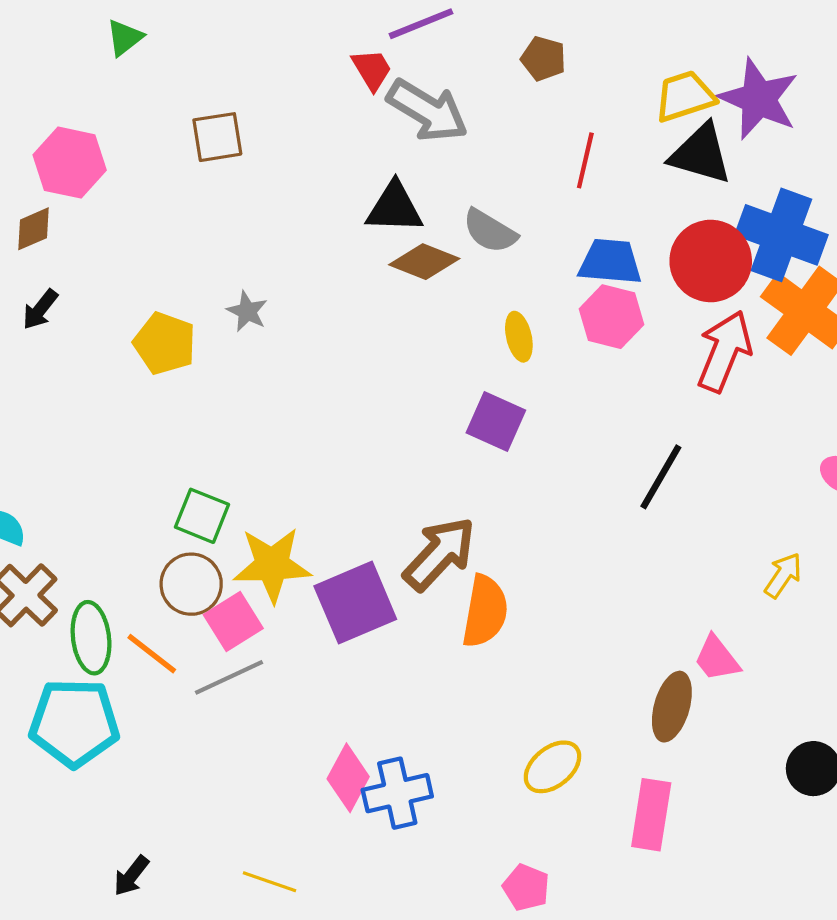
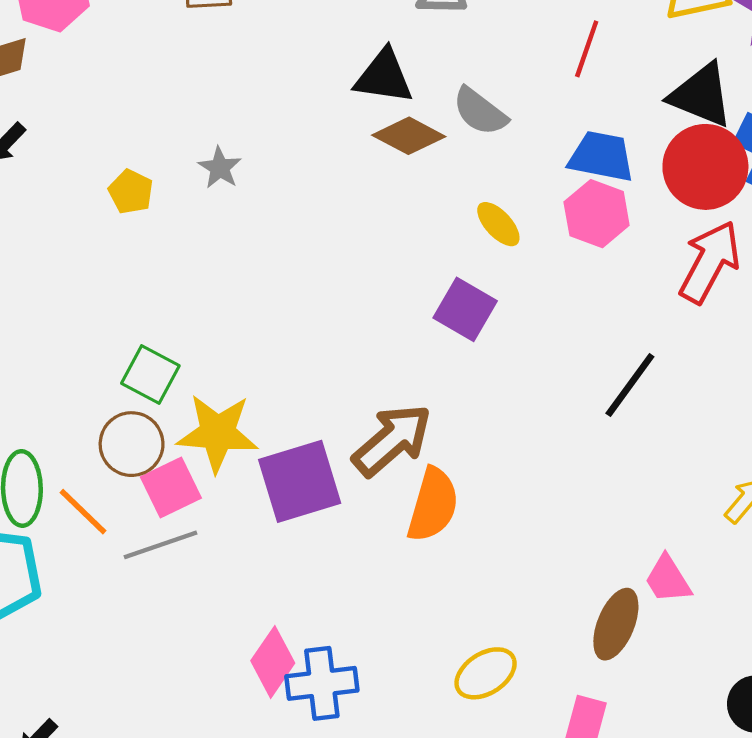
black triangle: (701, 154) -> (701, 95), moved
yellow ellipse: (519, 337) -> (498, 224), turned -36
yellow pentagon: (165, 343) -> (131, 192), size x0.7

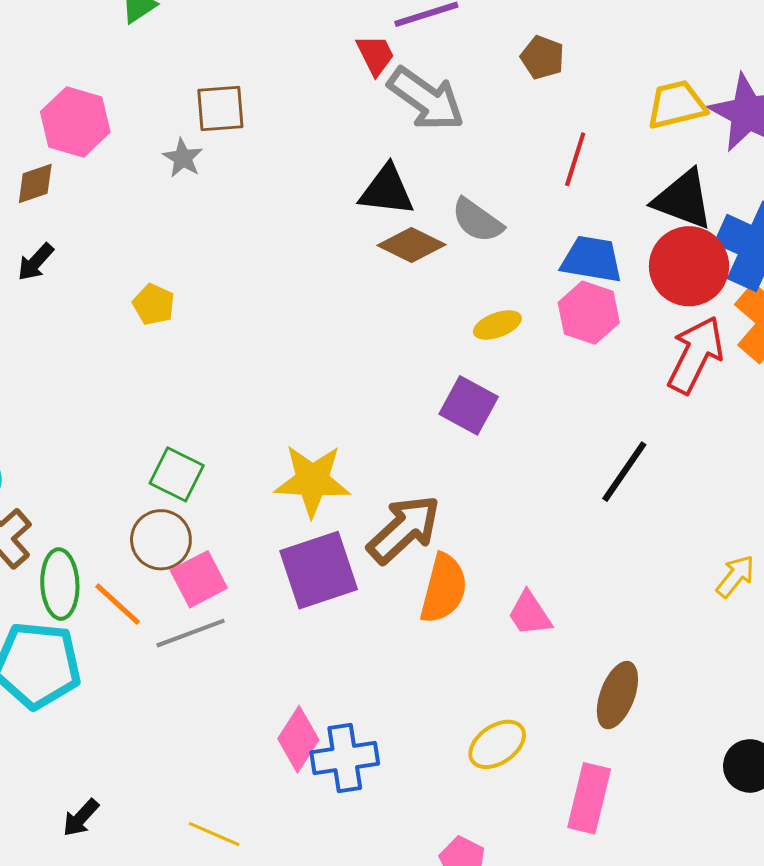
gray star: (220, 168) -> (183, 158), moved
yellow ellipse: (498, 224) -> (497, 325), turned -66
yellow star: (218, 433) -> (312, 481), moved
pink trapezoid: (668, 579) -> (530, 614), moved

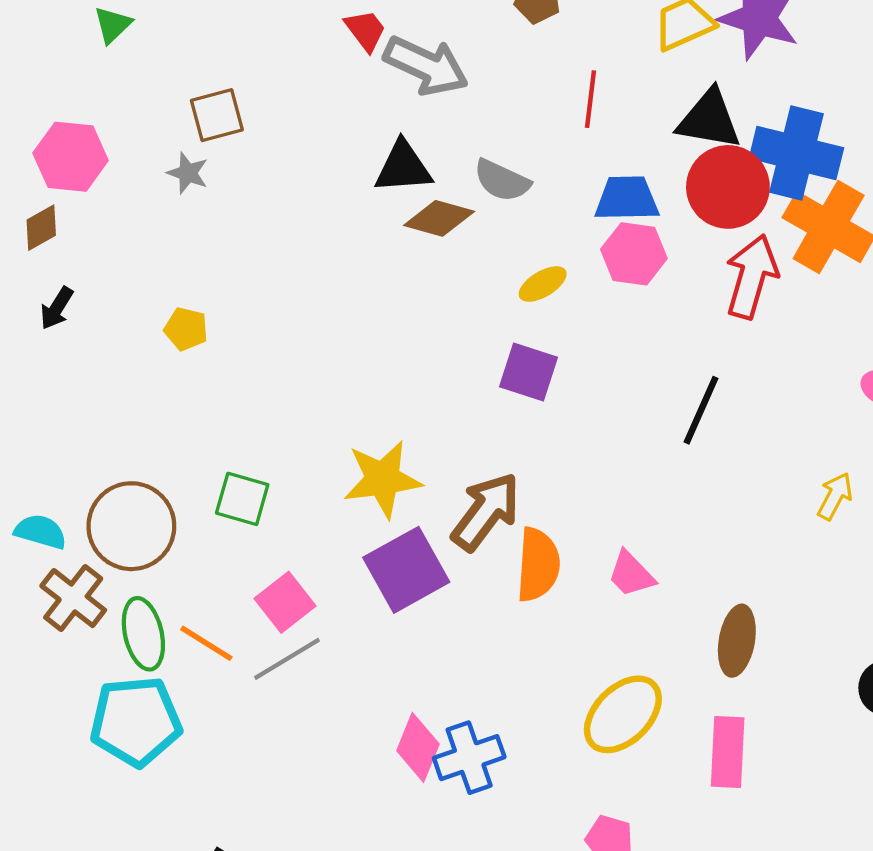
brown circle: (161, 540) -> (131, 526), moved, size x1.4
yellow ellipse: (497, 744) -> (623, 714), size x1.4

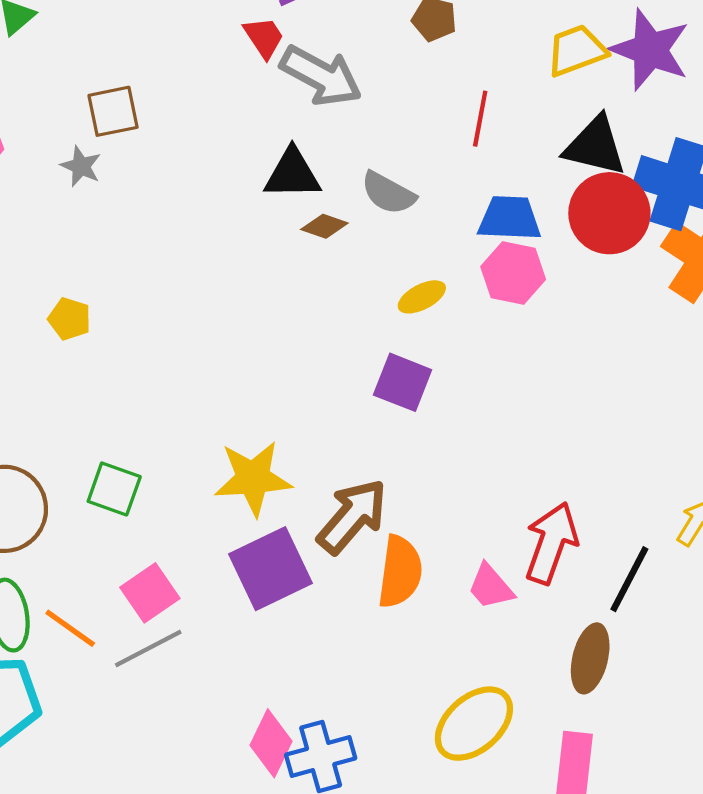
brown diamond: (439, 218) -> (324, 226), size x0.7
red arrow: (752, 277) -> (551, 543), moved
black line: (701, 410) -> (629, 579), moved

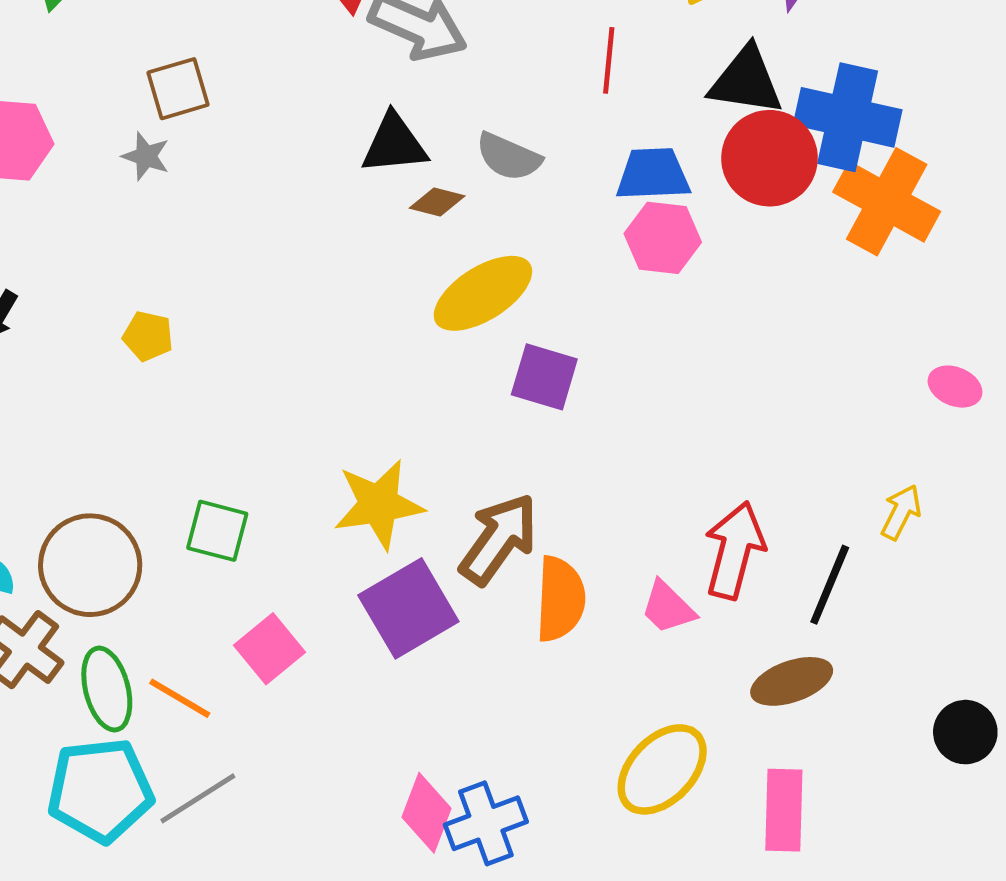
yellow ellipse: (422, 297) -> (483, 293), moved, size x1.8
gray line: (148, 649) -> (198, 798), moved
brown ellipse: (590, 658) -> (792, 681), turned 62

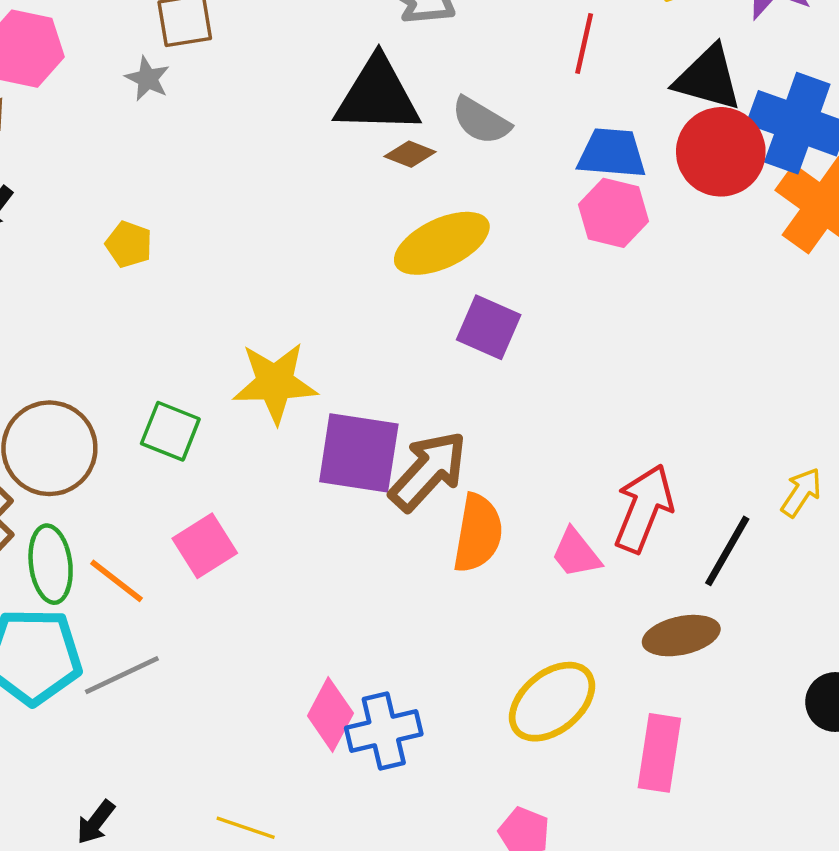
black triangle: (394, 144) -> (377, 96), size x1.4
yellow star: (379, 504) -> (275, 383), moved
purple square: (408, 608) -> (359, 453), moved, turned 32

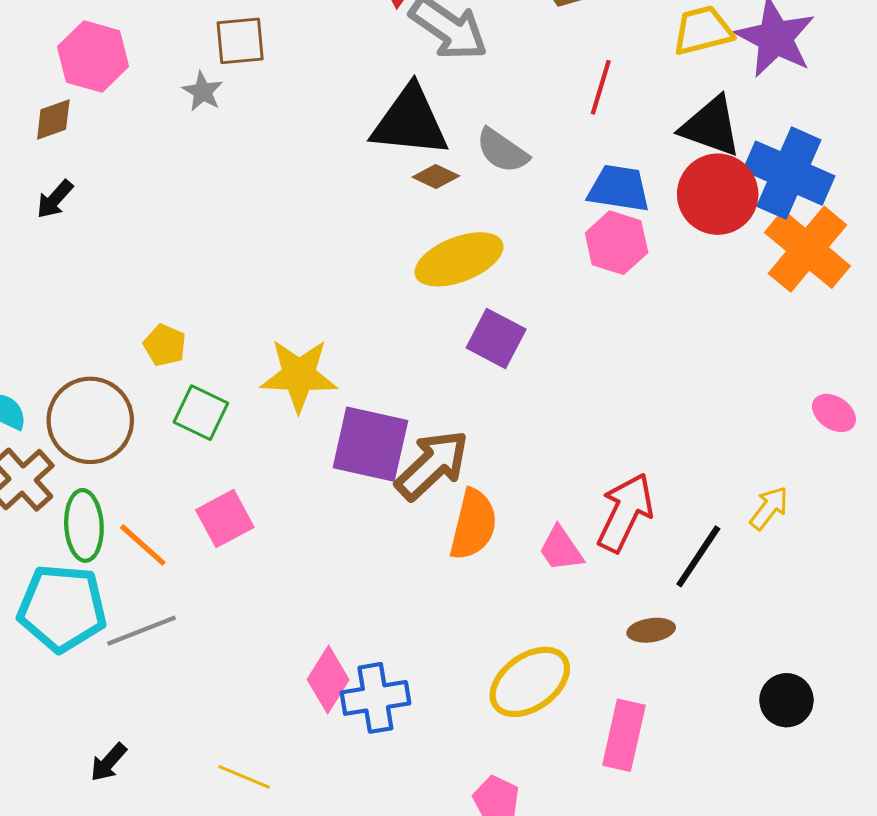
yellow pentagon: (129, 244) -> (165, 345), moved
brown ellipse: (681, 636) -> (651, 630), size x0.7

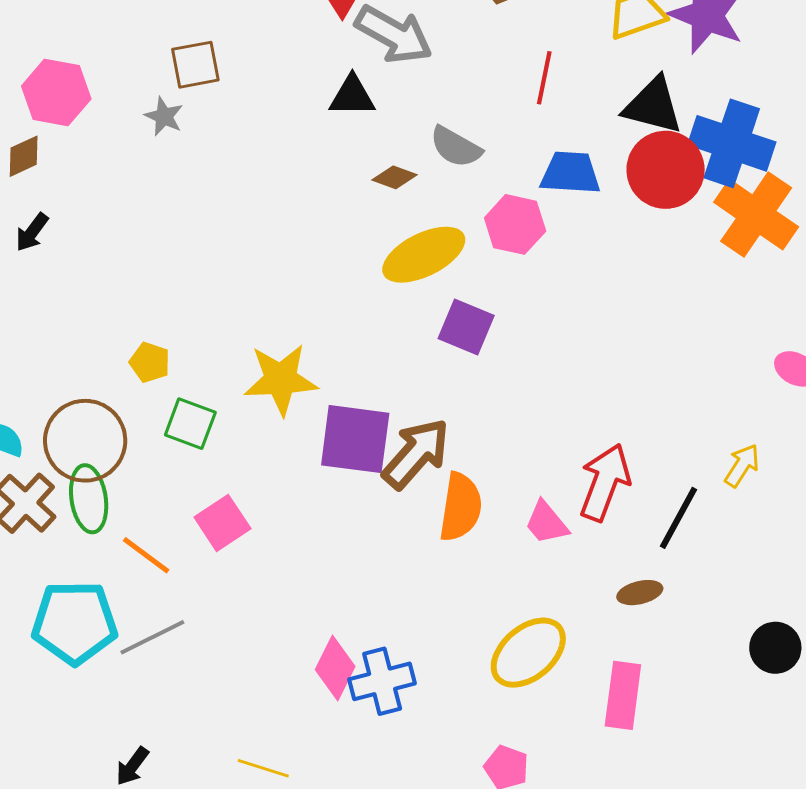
black triangle: (410, 122) -> (352, 96), moved, size x0.6
pink hexagon: (617, 243) -> (515, 224), moved
green ellipse: (84, 525) -> (89, 499), moved

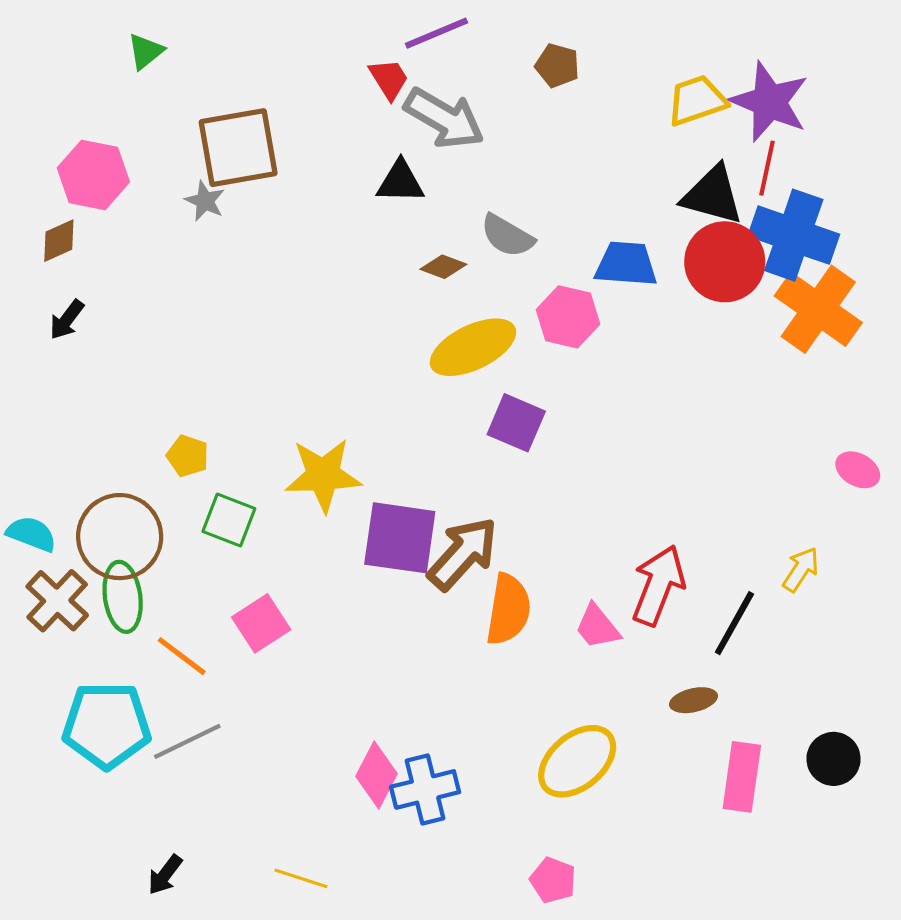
brown square: (195, 65) -> (238, 148), size x1.6
red line: (544, 78) -> (767, 168), moved
pink rectangle: (623, 695) -> (742, 777), moved

